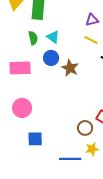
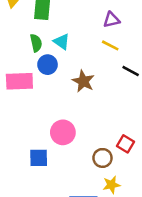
blue circle: (51, 58) -> (48, 65), moved
pink circle: (22, 108) -> (63, 132), moved
blue square: (35, 139) -> (39, 158), moved

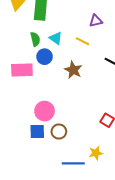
yellow line: (110, 45) -> (82, 41), moved
pink circle: (63, 132) -> (45, 111), moved
brown circle: (103, 158) -> (59, 132), moved

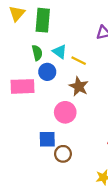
yellow line: (82, 41) -> (79, 61), moved
pink circle: (45, 111) -> (65, 112), moved
blue square: (37, 132) -> (47, 139), moved

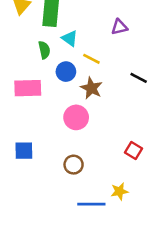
cyan triangle: (60, 52) -> (70, 38), moved
blue circle: (47, 72) -> (66, 72), moved
blue square: (47, 139) -> (24, 151), moved

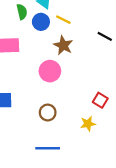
blue circle: (66, 72) -> (41, 22), moved
yellow star: (119, 191) -> (88, 124), moved
blue line: (91, 204) -> (48, 148), moved

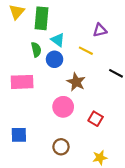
yellow line: (63, 20) -> (86, 51), moved
red square: (100, 100) -> (96, 119), moved

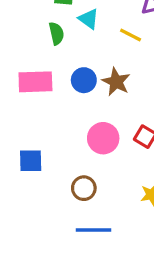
blue circle: (55, 59) -> (84, 80), moved
pink circle: (63, 107) -> (103, 138), moved
brown circle: (61, 147) -> (84, 188), moved

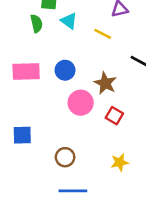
green semicircle: (56, 33) -> (36, 23), moved
brown star: (116, 82) -> (105, 83), moved
pink circle: (103, 138) -> (81, 103), moved

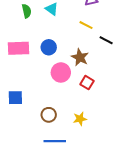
yellow line: (103, 34) -> (86, 25), moved
yellow star: (120, 162) -> (80, 119), moved

